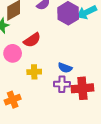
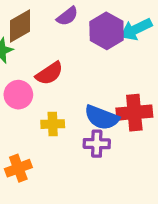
blue semicircle: (65, 68) -> (102, 117), size x1.5
red cross: (82, 88) -> (134, 113), moved

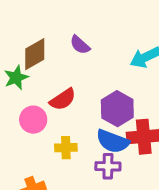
purple semicircle: (67, 16) -> (80, 45), turned 80
purple hexagon: (107, 31) -> (117, 109), moved

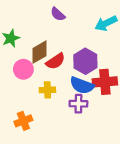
brown diamond: (35, 54) -> (39, 52), moved
red semicircle: (63, 99) -> (56, 61), moved

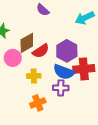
orange cross: (23, 121) -> (38, 103), moved

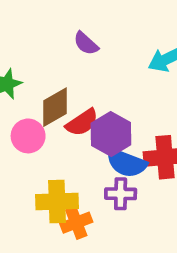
purple hexagon: (67, 51) -> (111, 134), moved
yellow cross: (34, 76) -> (57, 201), moved, size x1.5

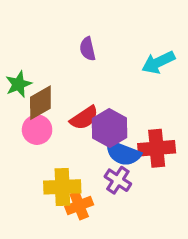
purple semicircle: (86, 43) -> (88, 49), turned 35
brown diamond: (55, 107) -> (40, 103), moved
purple cross: (121, 194) -> (118, 180), turned 32

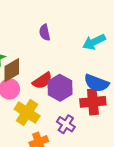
blue semicircle: (123, 153) -> (96, 83), moved
yellow cross: (62, 187) -> (27, 112), moved, turned 35

